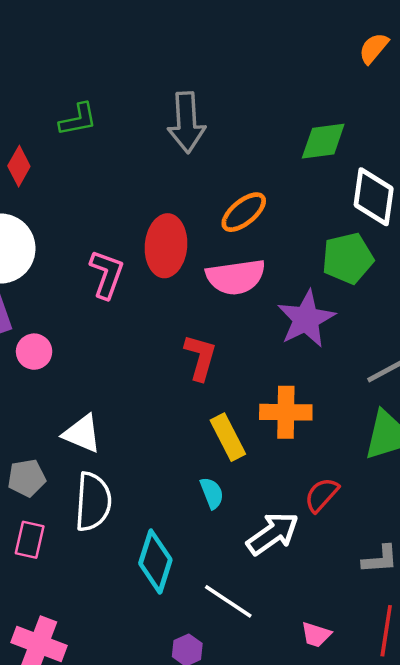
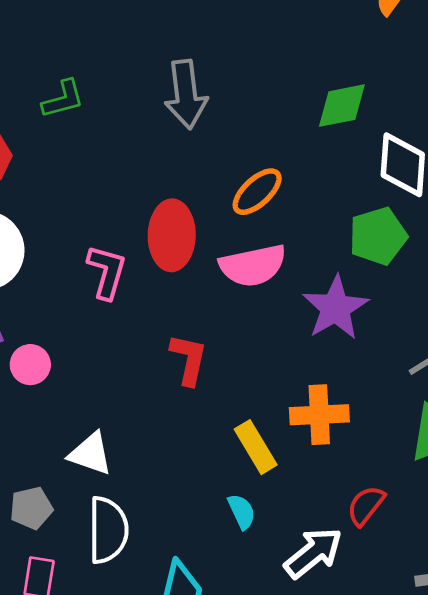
red L-shape: (200, 357) -> (189, 359), moved

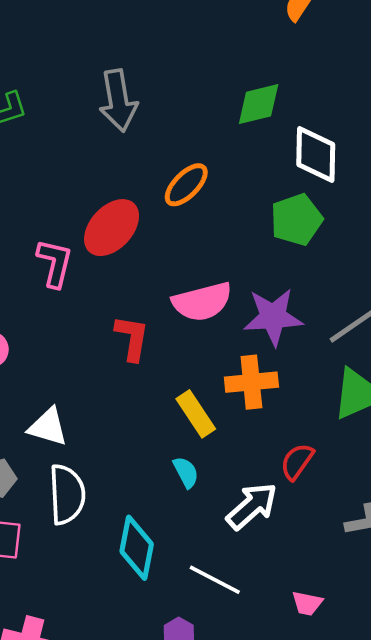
red ellipse: (172, 235) -> (112, 228), turned 44
pink semicircle: (253, 265) -> (202, 302), moved
purple star: (335, 308) -> (273, 317), moved, turned 30

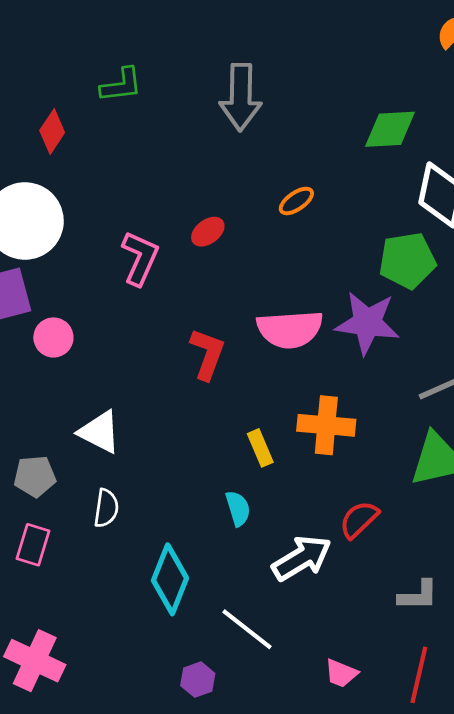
orange ellipse: (186, 185) -> (296, 201), size x0.7
red ellipse: (112, 228) -> (208, 232), size x0.5
purple star: (273, 317) -> (367, 323), moved
yellow rectangle: (196, 414) -> (260, 448), size x0.7
white semicircle: (67, 494) -> (106, 508), size x0.6

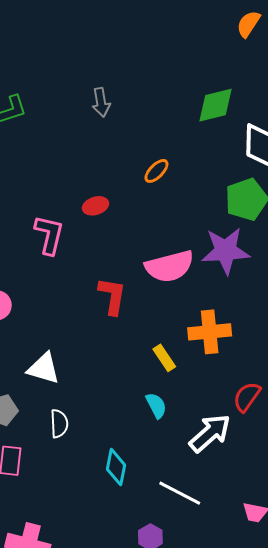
gray arrow: (241, 97) -> (101, 102), size x0.6
red ellipse: (208, 232) -> (96, 206), turned 30
cyan diamond: (170, 579) -> (116, 467), size x0.7

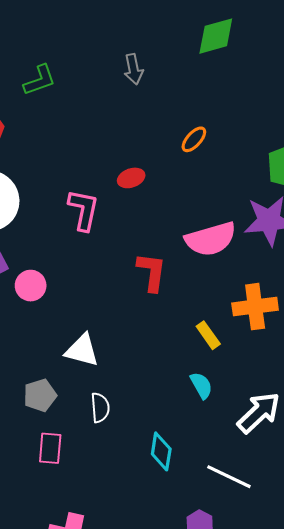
green diamond: (215, 105) -> (216, 36), moved

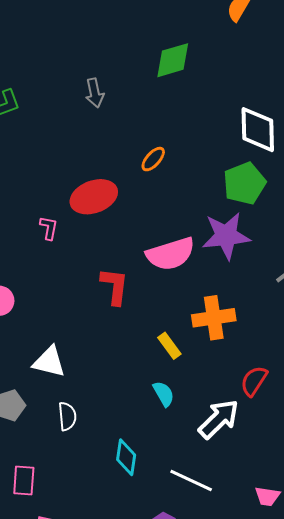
red ellipse: (131, 178) -> (94, 197), size x1.8
pink L-shape: (84, 210) -> (49, 228), size x0.6
pink rectangle: (50, 448) -> (24, 480), moved

